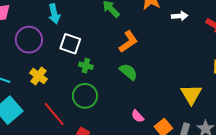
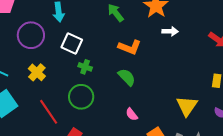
white arrow: (180, 16) -> (170, 31), moved
orange L-shape: (128, 42) -> (130, 47), turned 50
pink semicircle: (138, 116) -> (132, 114), moved

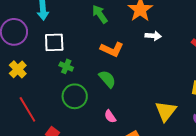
white square: (72, 43) -> (54, 42), turned -30
green circle: (81, 97) -> (75, 96), moved

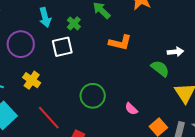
white arrow: (153, 36) -> (175, 52), moved
green cross: (66, 66) -> (74, 23), moved, turned 32
green semicircle: (107, 79) -> (160, 68), moved

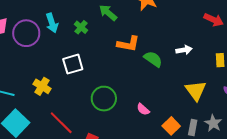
purple circle: (21, 44) -> (26, 33), moved
white square: (62, 47) -> (73, 64), moved
green semicircle: (160, 68) -> (153, 59), moved

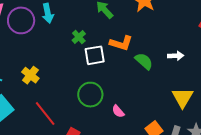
green cross: (81, 27) -> (79, 37), moved
white square: (73, 64) -> (95, 55), moved
pink semicircle: (143, 109) -> (118, 111), moved

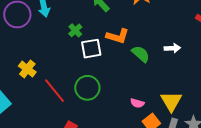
yellow triangle: (183, 98) -> (171, 101), moved
pink semicircle: (118, 111) -> (137, 103), moved, turned -32
red line: (45, 114) -> (54, 91), moved

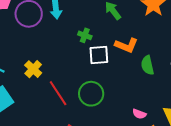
green cross: (75, 30) -> (85, 35), turned -32
green semicircle: (141, 54) -> (147, 65), turned -150

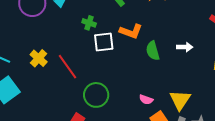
red line: (58, 93) -> (67, 67), moved
green circle: (91, 94) -> (96, 95), moved

